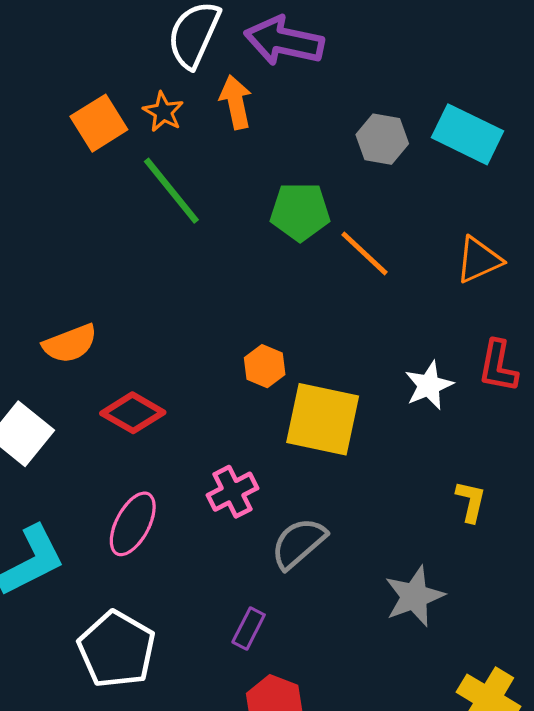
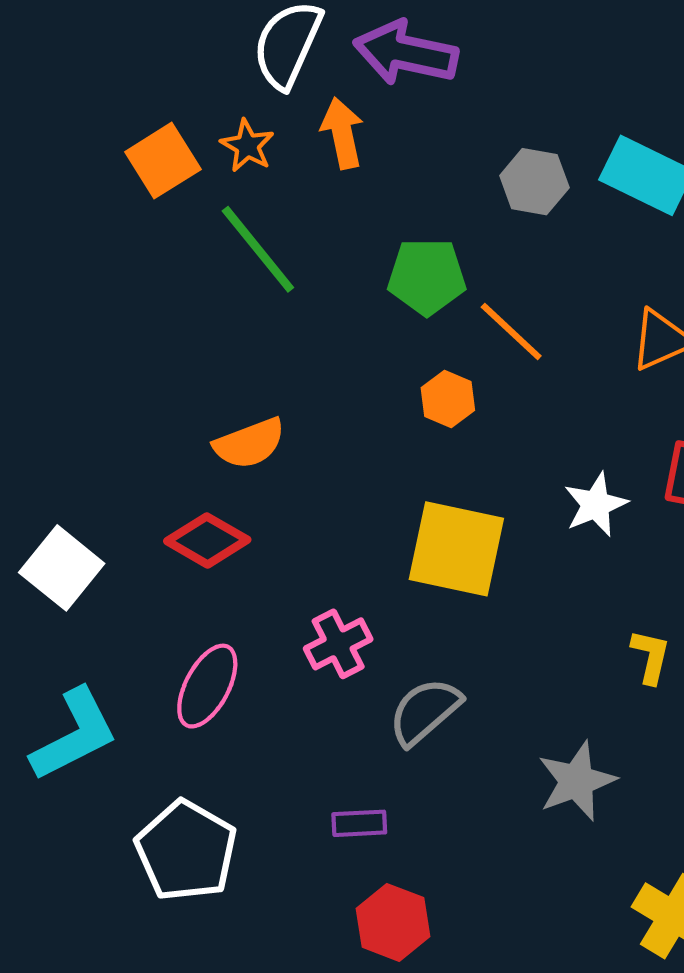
orange semicircle: (70, 344) -> (249, 443), moved
orange hexagon: (265, 366) -> (448, 399), moved
purple rectangle: (249, 628) -> (359, 823), turned 60

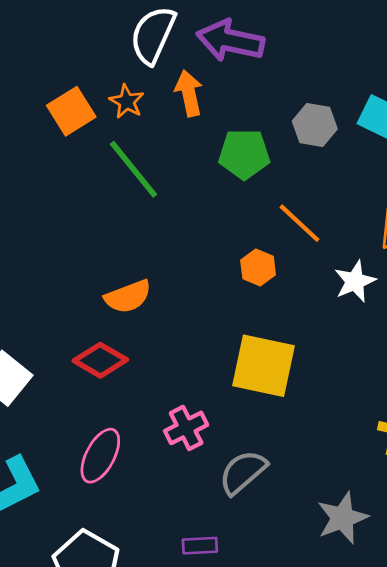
green pentagon: (427, 277) -> (244, 154), moved
white star: (596, 505) -> (355, 281), moved

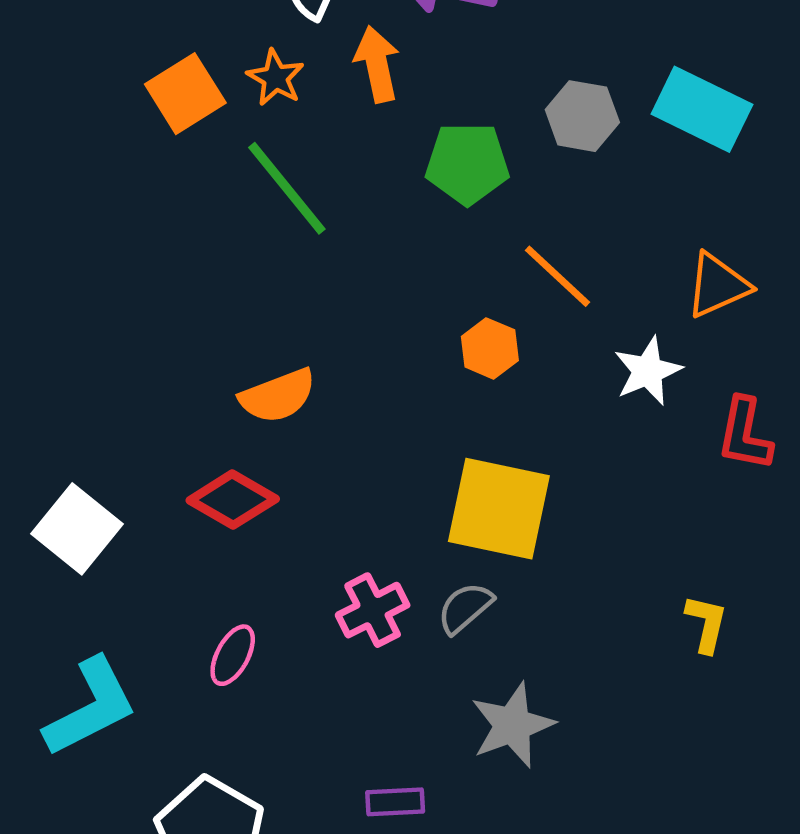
pink ellipse: (100, 456) -> (233, 655), size x0.7
gray semicircle: (243, 472) -> (465, 608), moved, size x0.7
gray star: (342, 518) -> (512, 725), moved

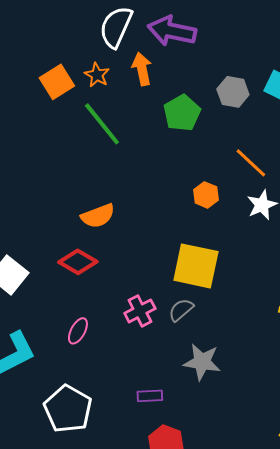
green pentagon: (467, 163) -> (182, 113), turned -30
orange line: (558, 276) -> (251, 163), moved
orange hexagon: (490, 348) -> (206, 195), moved
gray star: (512, 725) -> (202, 362), turned 30

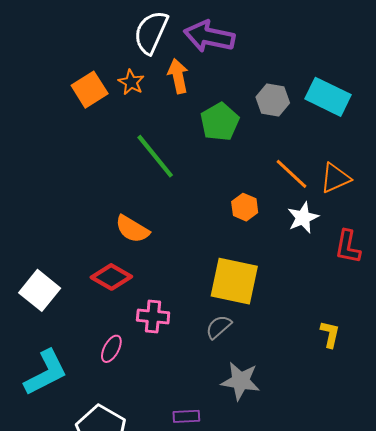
green line: (102, 124) -> (155, 156), moved
orange semicircle: (98, 216) -> (132, 229), turned 52
pink cross: (140, 311) -> (153, 316), moved, turned 32

